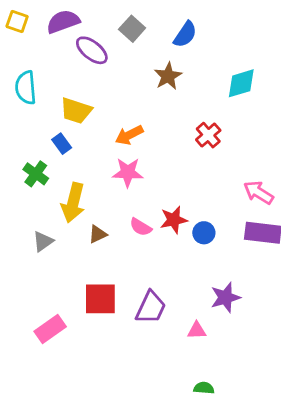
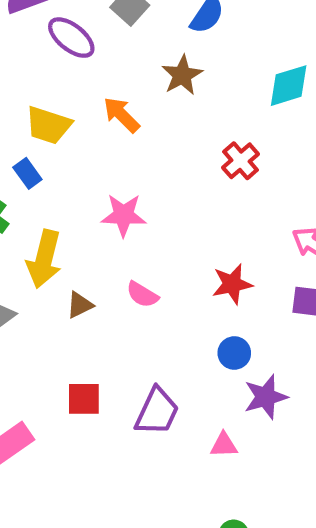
orange arrow: (129, 135) -> (121, 115), moved, turned 72
red star: (174, 220) -> (232, 284), moved
blue circle: (204, 233) -> (234, 353), moved
red square: (100, 299) -> (84, 399), size x0.7

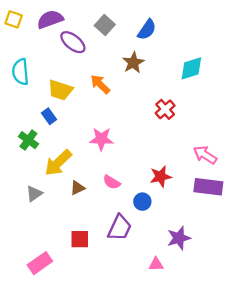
yellow arrow: (44, 259) -> (58, 163), turned 32
blue circle: (234, 353) -> (142, 202), moved
purple trapezoid: (157, 411) -> (120, 228), moved

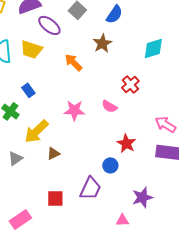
yellow trapezoid: (60, 90) -> (31, 49), moved
red star: (161, 177) -> (126, 143), turned -30
pink semicircle: (112, 182) -> (109, 106), moved

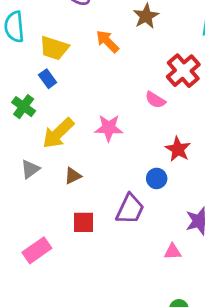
yellow trapezoid: (31, 49) -> (54, 48), moved
red cross: (130, 84) -> (183, 71), size x1.4
pink star: (74, 110) -> (109, 128), moved
brown triangle: (53, 153) -> (73, 176), moved

